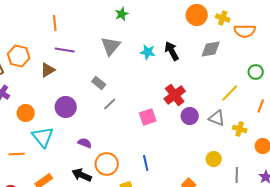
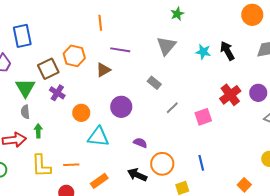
orange line: (55, 23) -> (100, 23), moved
gray line: (110, 104) -> (172, 108), moved
purple circle: (190, 116) -> (258, 93), moved
cyan triangle: (43, 137) -> (98, 137), turned -45
orange line: (17, 154) -> (71, 165), moved

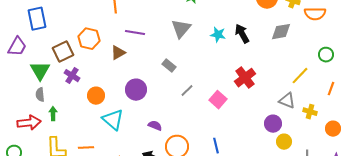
purple circle: (258, 93) -> (273, 124), moved
pink square: (203, 117) -> (218, 100), turned -30
cyan triangle: (98, 137) -> (113, 120), turned 35

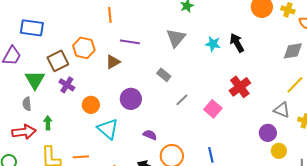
blue rectangle: (37, 19) -> (32, 28), turned -70
gray diamond: (281, 32) -> (293, 51), moved
gray semicircle: (40, 95) -> (27, 104), moved

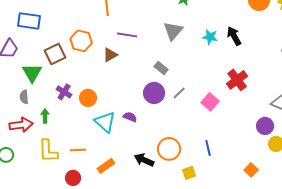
purple cross: (67, 85) -> (64, 92), moved
purple circle: (131, 99) -> (154, 93), moved
purple semicircle: (150, 135) -> (130, 117), moved

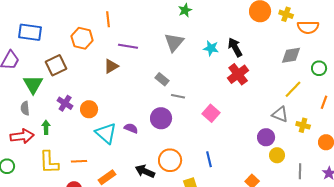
orange hexagon: (81, 41) -> (82, 38), moved
red cross: (237, 80) -> (238, 74), moved
purple circle: (154, 93) -> (161, 118), moved
gray line: (179, 93) -> (178, 96), moved, turned 56

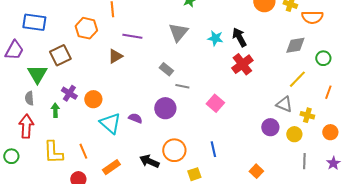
green arrow: (46, 127) -> (55, 110), moved
red arrow: (22, 136) -> (26, 126), turned -80
yellow circle: (277, 155) -> (294, 134), moved
orange line: (79, 161) -> (83, 151), turned 70

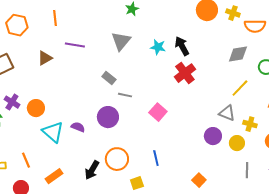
orange hexagon: (86, 28) -> (17, 25), moved
brown triangle: (115, 56) -> (45, 58), moved
black arrow: (149, 161) -> (92, 170), turned -84

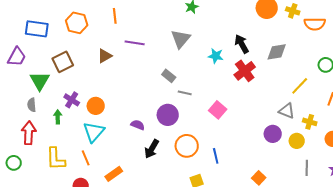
cyan star: (158, 47) -> (216, 56), moved
gray diamond: (238, 54) -> (277, 52), moved
cyan triangle: (53, 132) -> (94, 132), moved, turned 30
orange circle: (117, 159) -> (187, 146), moved
black arrow: (92, 170) -> (152, 149), moved

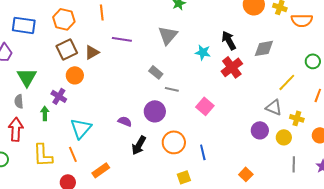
brown square: (63, 62) -> (67, 49), moved
orange circle: (96, 106) -> (75, 75), moved

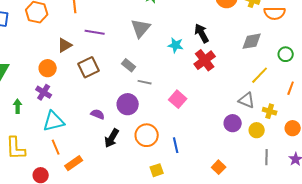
gray diamond: (264, 48) -> (252, 41), moved
brown square: (67, 49) -> (89, 67), moved
purple cross: (59, 96) -> (44, 92), moved
cyan triangle: (81, 128) -> (54, 121), turned 35
orange line: (73, 154) -> (56, 147), moved

